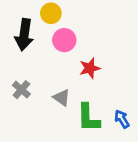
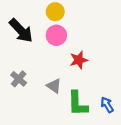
yellow circle: (51, 13) -> (55, 12), moved
black arrow: (24, 35) -> (21, 31), turned -52

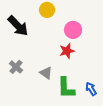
pink circle: (56, 35) -> (73, 30), moved

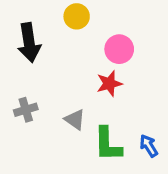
black arrow: (18, 26) -> (29, 43), turned 35
gray cross: (16, 67) -> (26, 110), turned 32

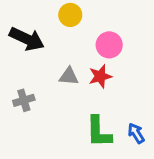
black arrow: (29, 43) -> (27, 39), turned -56
gray triangle: (75, 120) -> (69, 76), moved, turned -30

